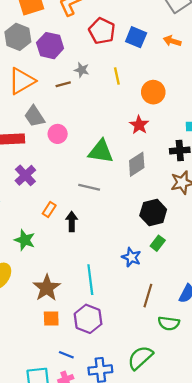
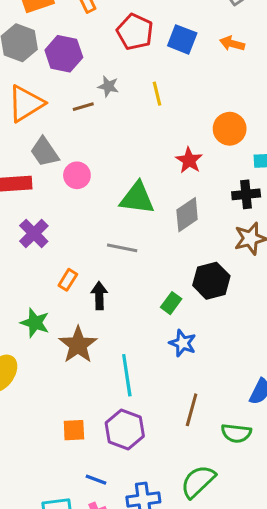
orange circle: (153, 92) -> (230, 129), moved
green rectangle: (158, 243) -> (171, 303), moved
brown star: (47, 288) -> (78, 345), moved
brown line: (148, 296) -> (192, 410), moved

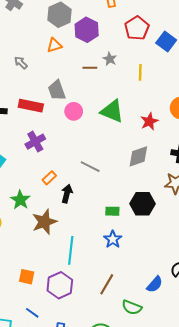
orange triangle: (26, 103) -> (54, 45), moved, size x0.6
green triangle: (137, 198) -> (112, 111), moved
green rectangle: (171, 303) -> (112, 211), turned 40

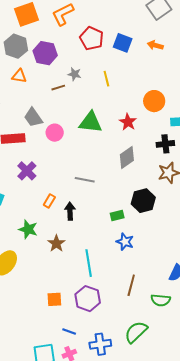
orange triangle: (54, 45) -> (19, 76), turned 42
brown star: (44, 222) -> (56, 243), size x0.7

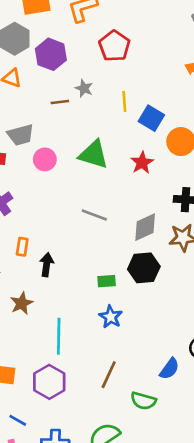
blue square: (123, 43) -> (151, 118), moved
gray trapezoid: (33, 117) -> (21, 135), turned -80
gray diamond: (127, 158) -> (145, 227), moved
gray line: (85, 180) -> (94, 215), moved
orange rectangle: (49, 201) -> (22, 247), turned -32

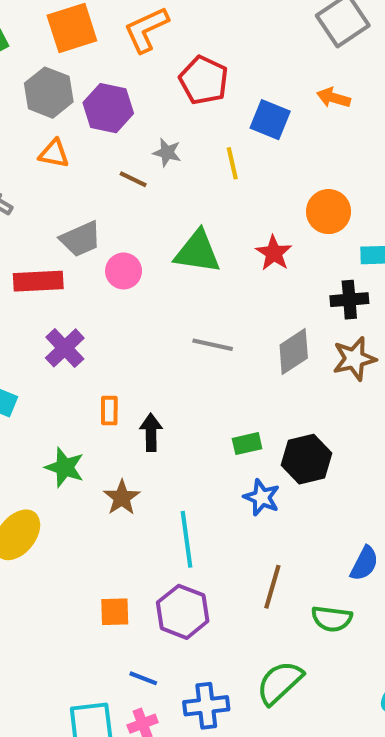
brown line: (60, 102) -> (133, 179), turned 42
blue square: (151, 118) -> (270, 120), moved
black hexagon: (144, 268) -> (307, 459), moved

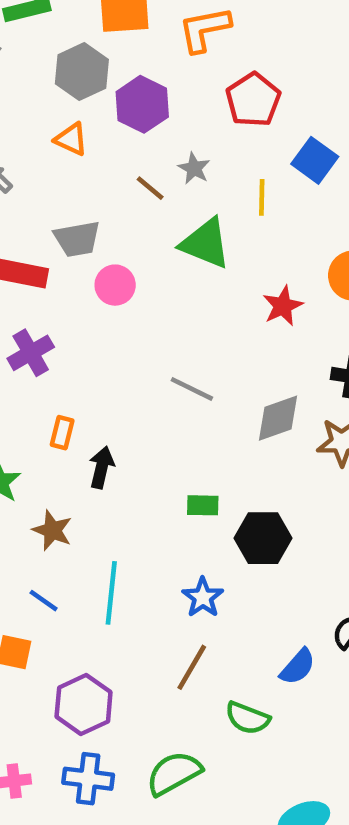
green triangle: (197, 252) -> (205, 243), moved
blue star: (262, 497) -> (203, 597), moved
brown star: (122, 498) -> (52, 530), turned -30
purple hexagon: (183, 612) -> (84, 704), moved
blue line: (143, 678) -> (44, 601), moved

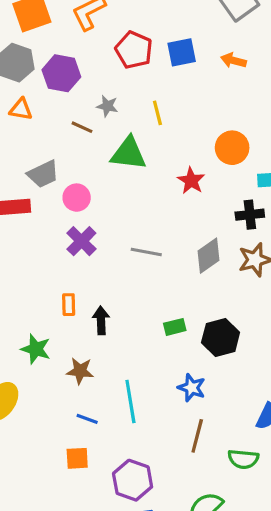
blue square: (315, 160) -> (182, 52), moved, turned -32
purple cross: (31, 353) -> (81, 241), moved

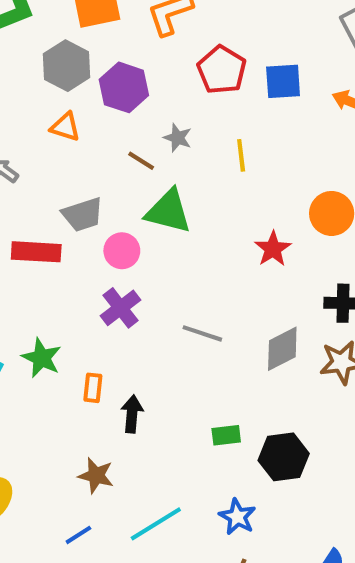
green triangle: (129, 153) -> (168, 211), moved
green star: (36, 349) -> (42, 358), moved
cyan line: (130, 401) -> (156, 524), turned 60
blue line: (87, 419) -> (78, 535), moved, turned -60

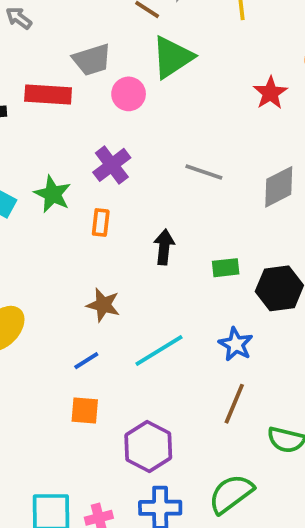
green triangle: (168, 211) -> (172, 57), turned -48
purple cross: (121, 308) -> (112, 165), moved
black arrow: (132, 414) -> (164, 247), moved

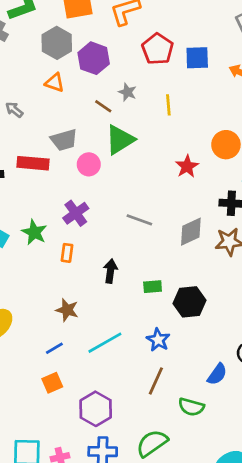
orange square: (85, 411) -> (52, 383), turned -30

